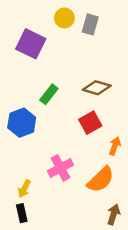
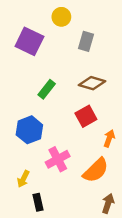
gray rectangle: (90, 24) -> (86, 41), moved
blue hexagon: (22, 123) -> (29, 130), moved
black rectangle: (22, 213) -> (38, 202), moved

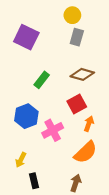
yellow circle: (61, 17) -> (72, 15), moved
orange arrow: (109, 138) -> (89, 124), moved
pink cross: (58, 159) -> (53, 130), moved
brown arrow: (108, 203) -> (76, 183), moved

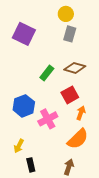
green rectangle: (42, 80) -> (47, 73), moved

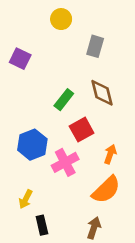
yellow circle: (66, 14) -> (61, 19), moved
purple square: (24, 34) -> (20, 59), moved, size x0.7
brown diamond: (75, 68) -> (102, 93), turned 60
red square: (70, 95) -> (82, 130), moved

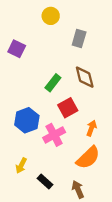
black rectangle: (42, 225) -> (45, 181), moved, turned -35
brown arrow: (94, 228) -> (78, 189), turned -42

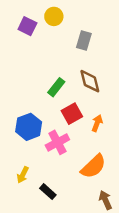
purple square: (17, 49) -> (27, 26), moved
orange arrow: (91, 128) -> (97, 123), moved
brown arrow: (78, 189) -> (105, 200), moved

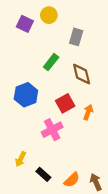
green rectangle: (56, 87) -> (51, 62), moved
blue hexagon: (29, 127) -> (26, 95), moved
orange semicircle: (93, 166) -> (72, 180), moved, size x0.7

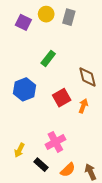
gray rectangle: (76, 37) -> (69, 17), moved
brown diamond: (82, 74) -> (87, 77), moved
pink cross: (52, 130) -> (55, 142), moved

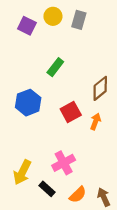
brown diamond: (87, 77) -> (100, 88), turned 65
yellow arrow: (19, 150) -> (22, 172), size x1.5

